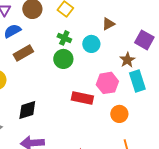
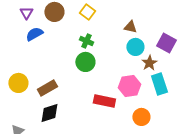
brown triangle: (108, 24) -> (130, 27), turned 40
cyan circle: (91, 44) -> (135, 47), moved
brown rectangle: (23, 53) -> (47, 88), moved

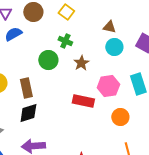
green circle: (85, 62) -> (48, 60), moved
brown star: (149, 63) -> (81, 63), moved
brown rectangle: (47, 88) -> (26, 88), turned -72

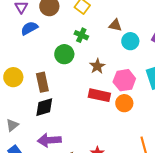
brown triangle: (109, 27) -> (115, 25), moved
brown star: (81, 63) -> (97, 66), moved
orange circle: (120, 117) -> (124, 103), moved

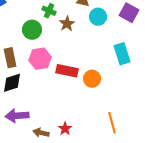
brown star: (97, 66) -> (67, 24), moved
pink hexagon: (124, 80) -> (40, 59), moved

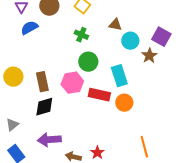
brown star: (67, 24) -> (149, 56), moved
green circle: (32, 30) -> (88, 62), moved
cyan rectangle: (122, 54) -> (119, 76), moved

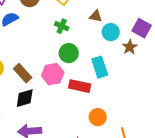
brown rectangle: (42, 82) -> (23, 73), turned -30
orange circle: (124, 103) -> (98, 117), moved

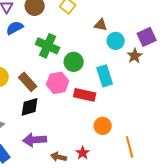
green cross: (62, 26) -> (48, 46), moved, size x1.6
purple square: (142, 28) -> (147, 37), turned 36

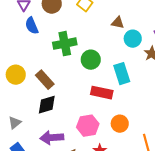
blue semicircle: (15, 28) -> (32, 26), turned -84
green cross: (48, 46) -> (65, 44), turned -35
pink hexagon: (58, 83) -> (88, 126), moved

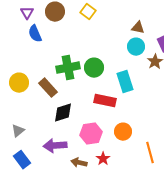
brown triangle: (118, 23) -> (138, 28), moved
green cross: (65, 44) -> (68, 68), moved
black diamond: (47, 105) -> (63, 113), moved

